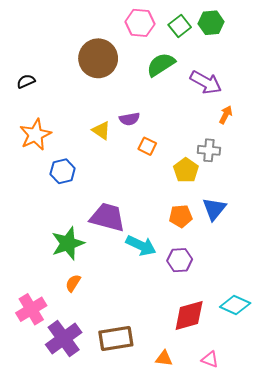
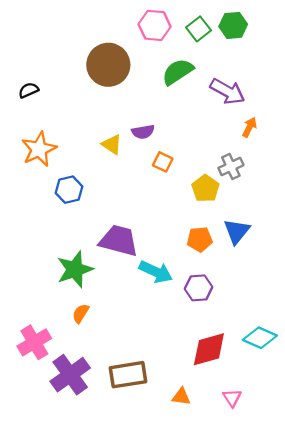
gray cross: (209, 150) -> (231, 167), turned -30
pink triangle: (210, 359) -> (232, 398), turned 36

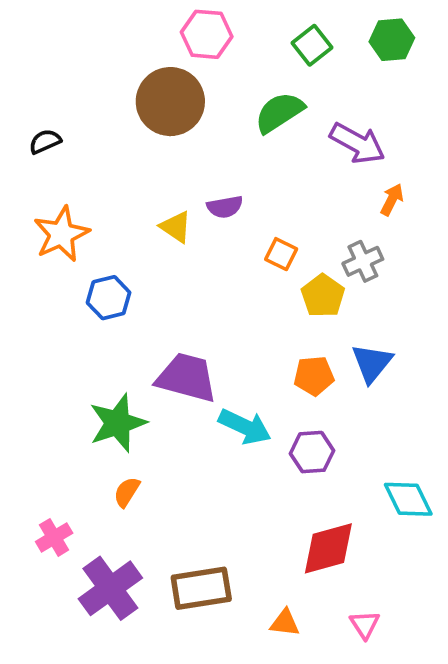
pink hexagon: (155, 25) -> (207, 34), moved
green hexagon: (233, 25) -> (392, 40), moved
orange square: (163, 162) -> (281, 254), moved
cyan diamond: (260, 338) -> (408, 499), moved, turned 40
pink cross: (34, 342) -> (54, 537), size x0.7

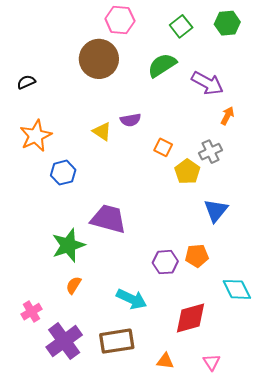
orange pentagon: (314, 376) -> (197, 256), moved
cyan arrow: (245, 427) -> (132, 299), moved
purple hexagon: (312, 452) -> (165, 262), moved

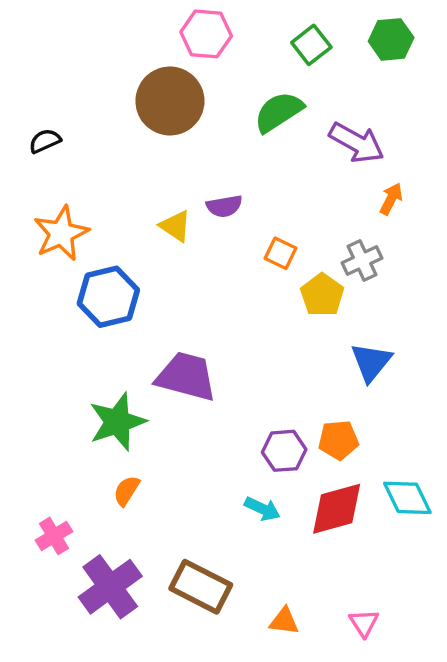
blue hexagon: (63, 173) -> (108, 297), size x1.4
cyan arrow: (132, 299) -> (262, 509), moved, size x0.7
red diamond: (190, 318) -> (337, 509), moved
brown rectangle: (117, 341) -> (201, 587), turned 36

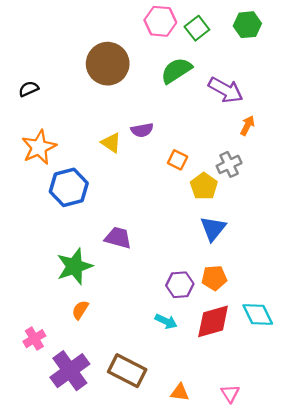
pink hexagon: (206, 34) -> (160, 21), moved
blue triangle: (371, 362) -> (213, 229), moved
purple trapezoid: (186, 376) -> (118, 238), size x0.7

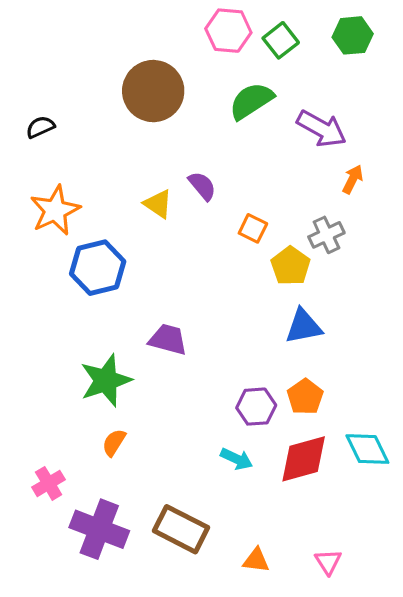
purple semicircle: (142, 130) -> (202, 186), turned -120
blue triangle: (213, 229) -> (304, 326), turned 40
orange pentagon: (214, 278) -> (305, 397), turned -30
purple cross: (70, 371) -> (99, 529), turned -33

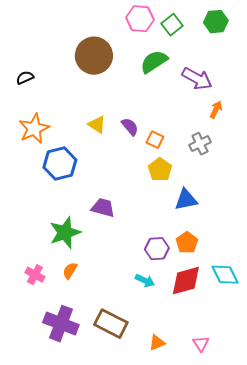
purple semicircle: (202, 186) -> (130, 127), moved
yellow pentagon: (291, 266) -> (160, 170), moved
pink cross: (49, 483) -> (35, 275), moved, turned -30
orange triangle: (256, 560) -> (157, 343), turned -30

